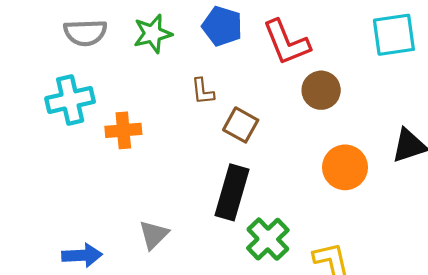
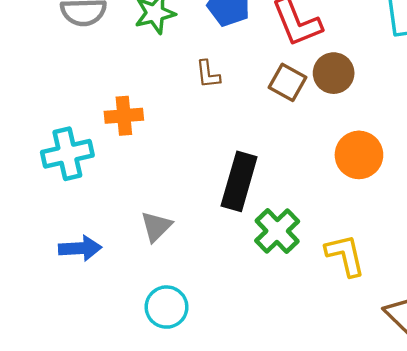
cyan cross: (70, 100) -> (67, 154), moved
brown square: (241, 125) -> (287, 82), moved

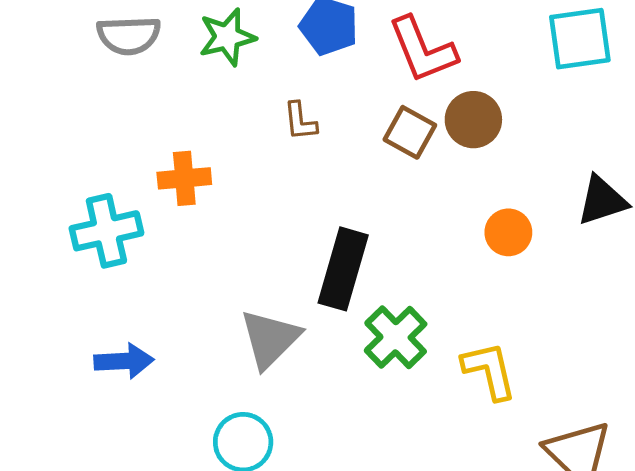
orange circle: (359, 155) -> (508, 232), size x0.7
gray triangle: (156, 226) -> (270, 339), moved, size x1.4

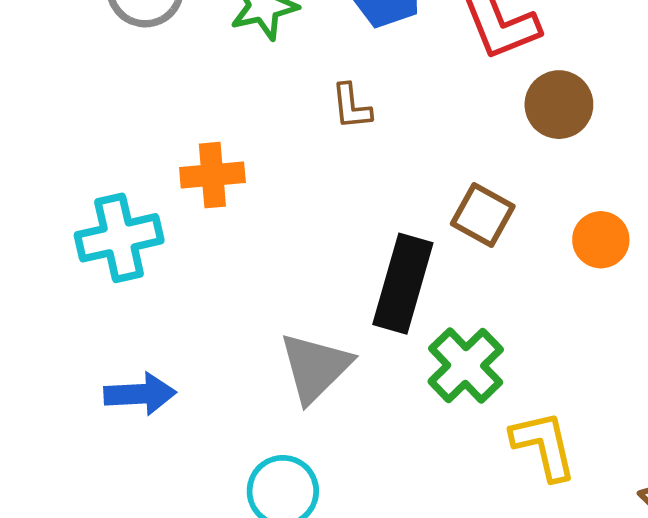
brown square: (410, 132) -> (483, 215), moved
yellow L-shape: (489, 371) -> (544, 445), moved

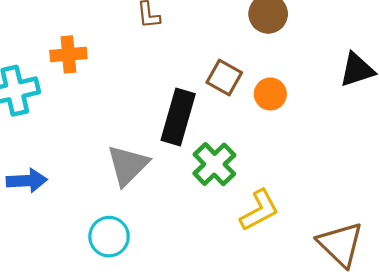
orange circle: (601, 240) -> (270, 94), moved
yellow L-shape: (544, 445) -> (259, 210), turned 75

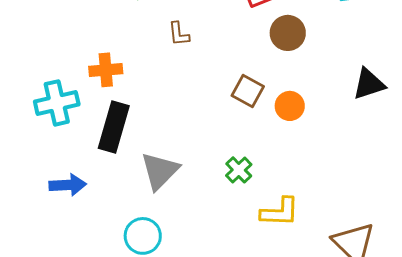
black rectangle: (178, 117) -> (114, 127), moved
green cross: (214, 164) -> (239, 170), size x0.7
yellow L-shape: (259, 210) -> (280, 212), turned 30

